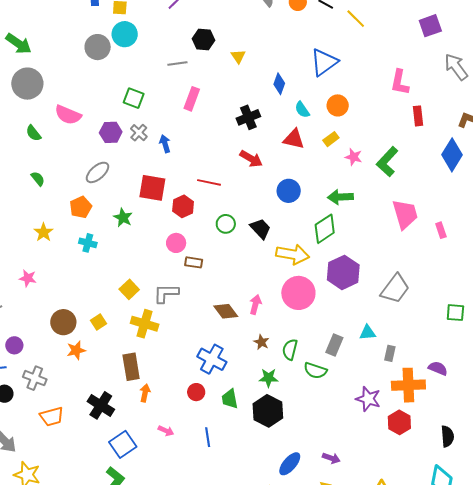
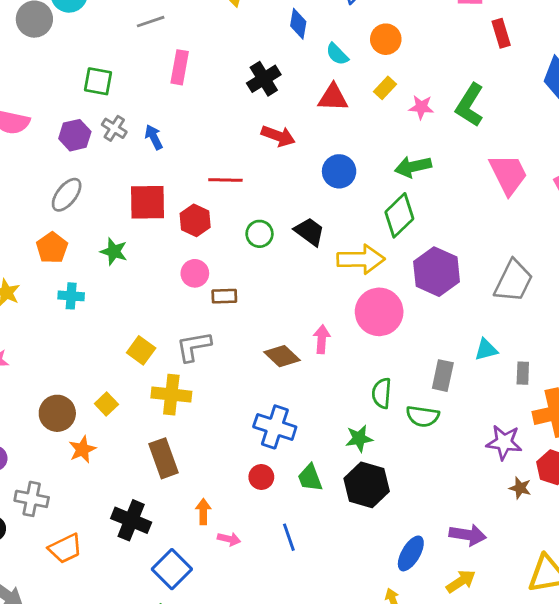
brown star: (261, 342) -> (520, 488), moved
orange arrow: (145, 393) -> (203, 512), moved
purple arrow: (331, 458) -> (468, 535), size x1.4

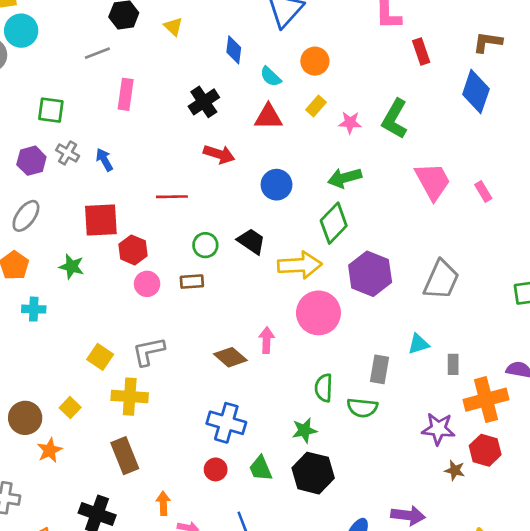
red hexagon: (195, 220) -> (133, 250), moved
brown rectangle: (224, 296) -> (192, 282), moved

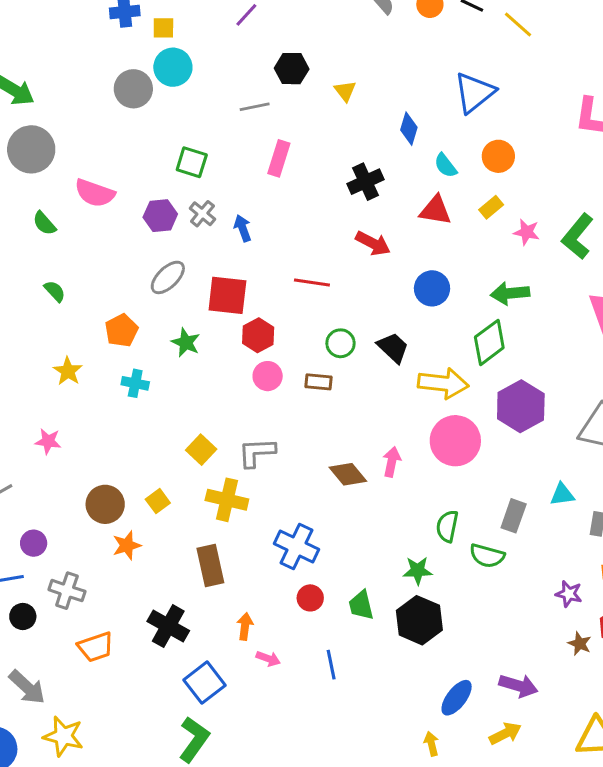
gray ellipse: (26, 216) -> (168, 277), moved
blue cross: (226, 423) -> (296, 547), moved
purple star: (438, 429) -> (569, 594), size x0.7

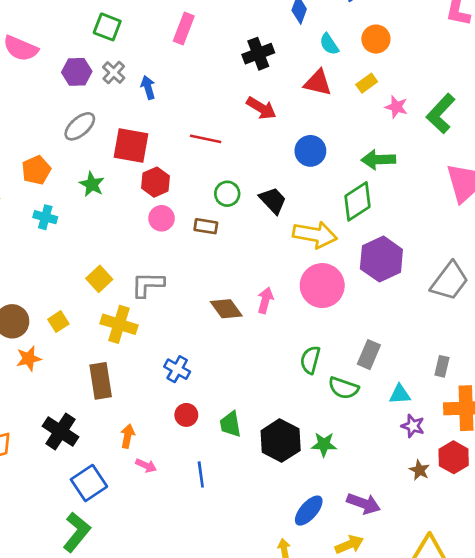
cyan triangle: (562, 494) -> (400, 394), moved
blue cross: (296, 547) -> (177, 369), size x0.7
green star: (418, 571) -> (324, 444), moved

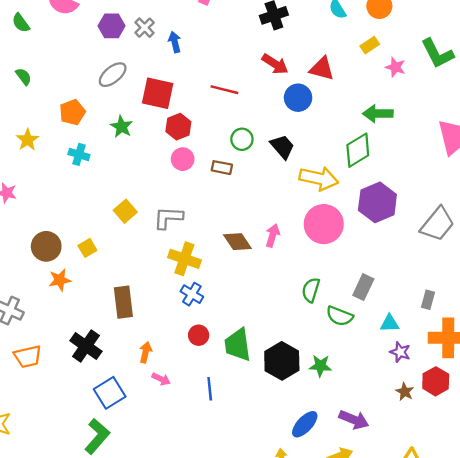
red triangle: (318, 83) -> (322, 69), moved
green L-shape: (441, 114) -> (437, 53), moved, turned -72
blue circle: (310, 151) -> (298, 98), moved
yellow cross: (119, 324) -> (184, 259), moved
green trapezoid: (230, 424) -> (238, 345), size x1.4

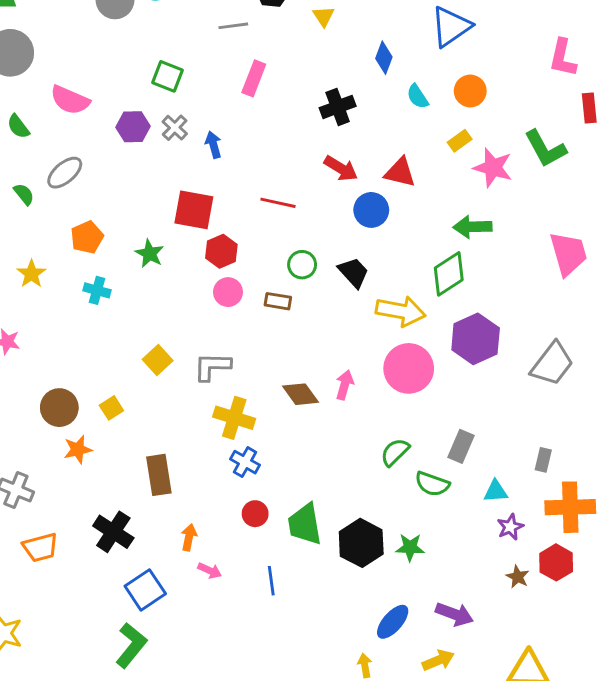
pink star: (395, 67) -> (493, 168), size x1.5
gray ellipse: (113, 75) -> (65, 173), moved
green semicircle: (311, 290) -> (395, 452), turned 30
purple star: (400, 352) -> (510, 527), turned 30

